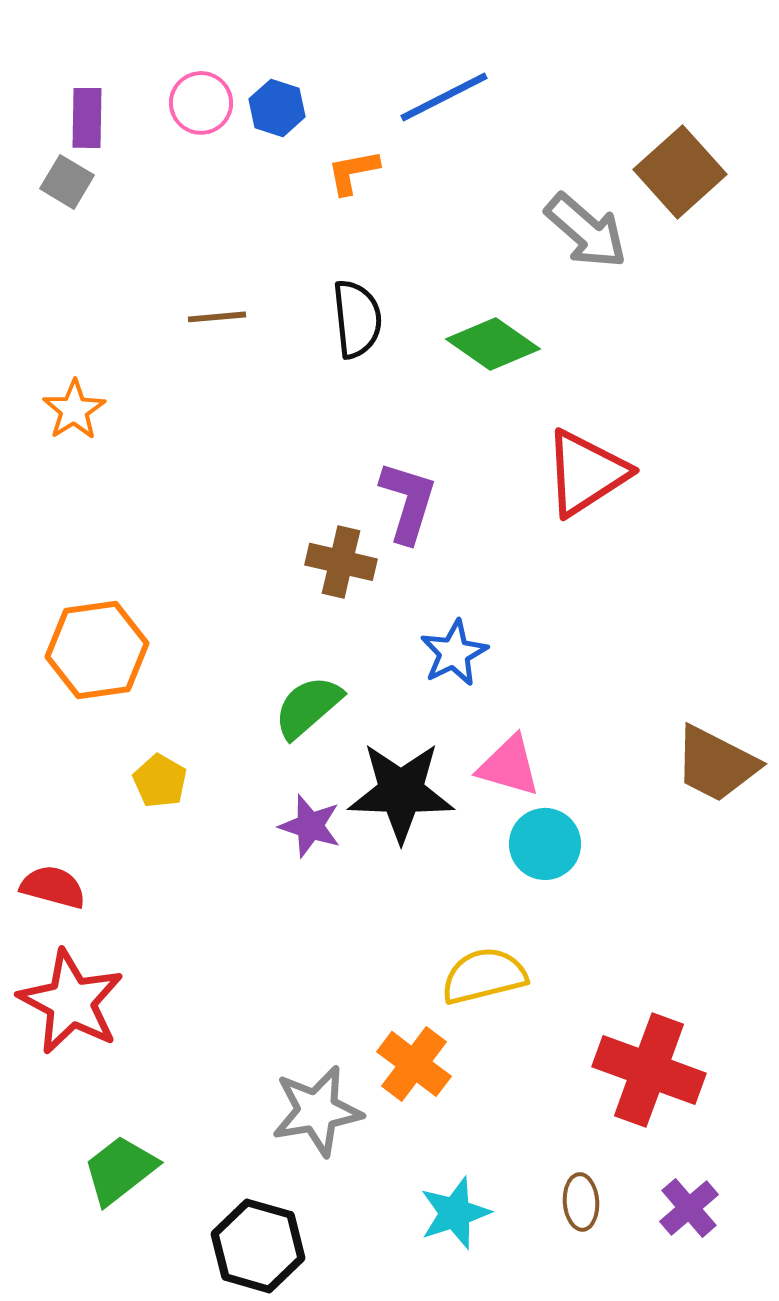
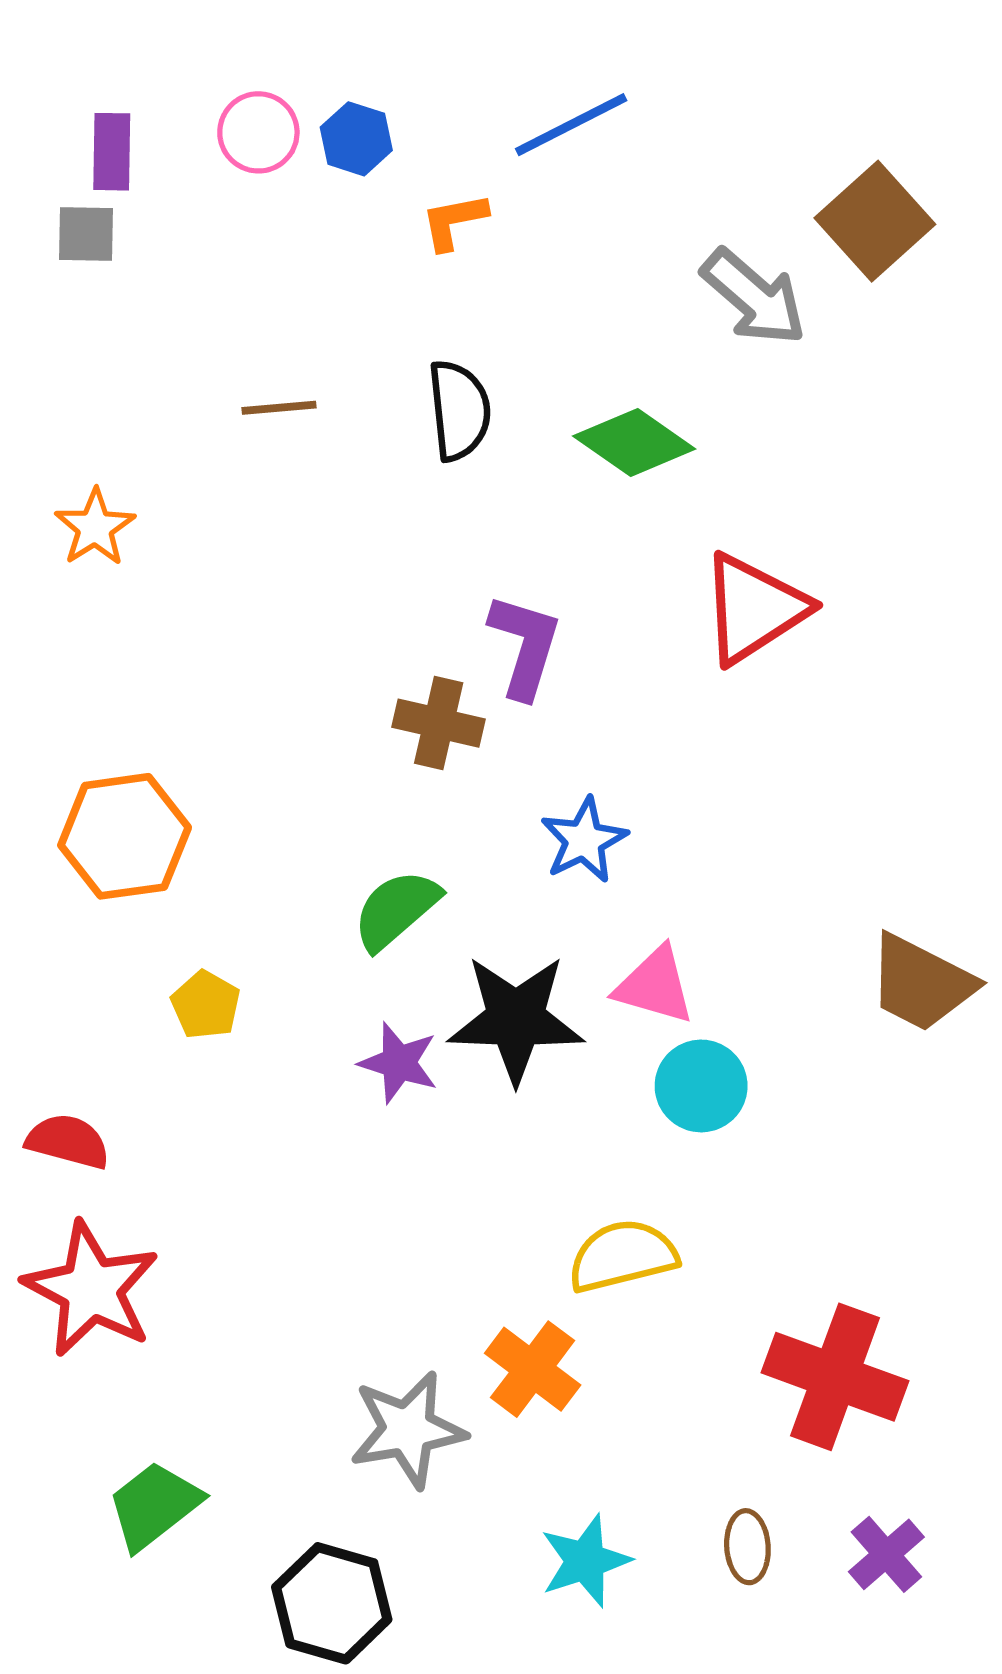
gray square: (67, 182) -> (86, 234), turned -30

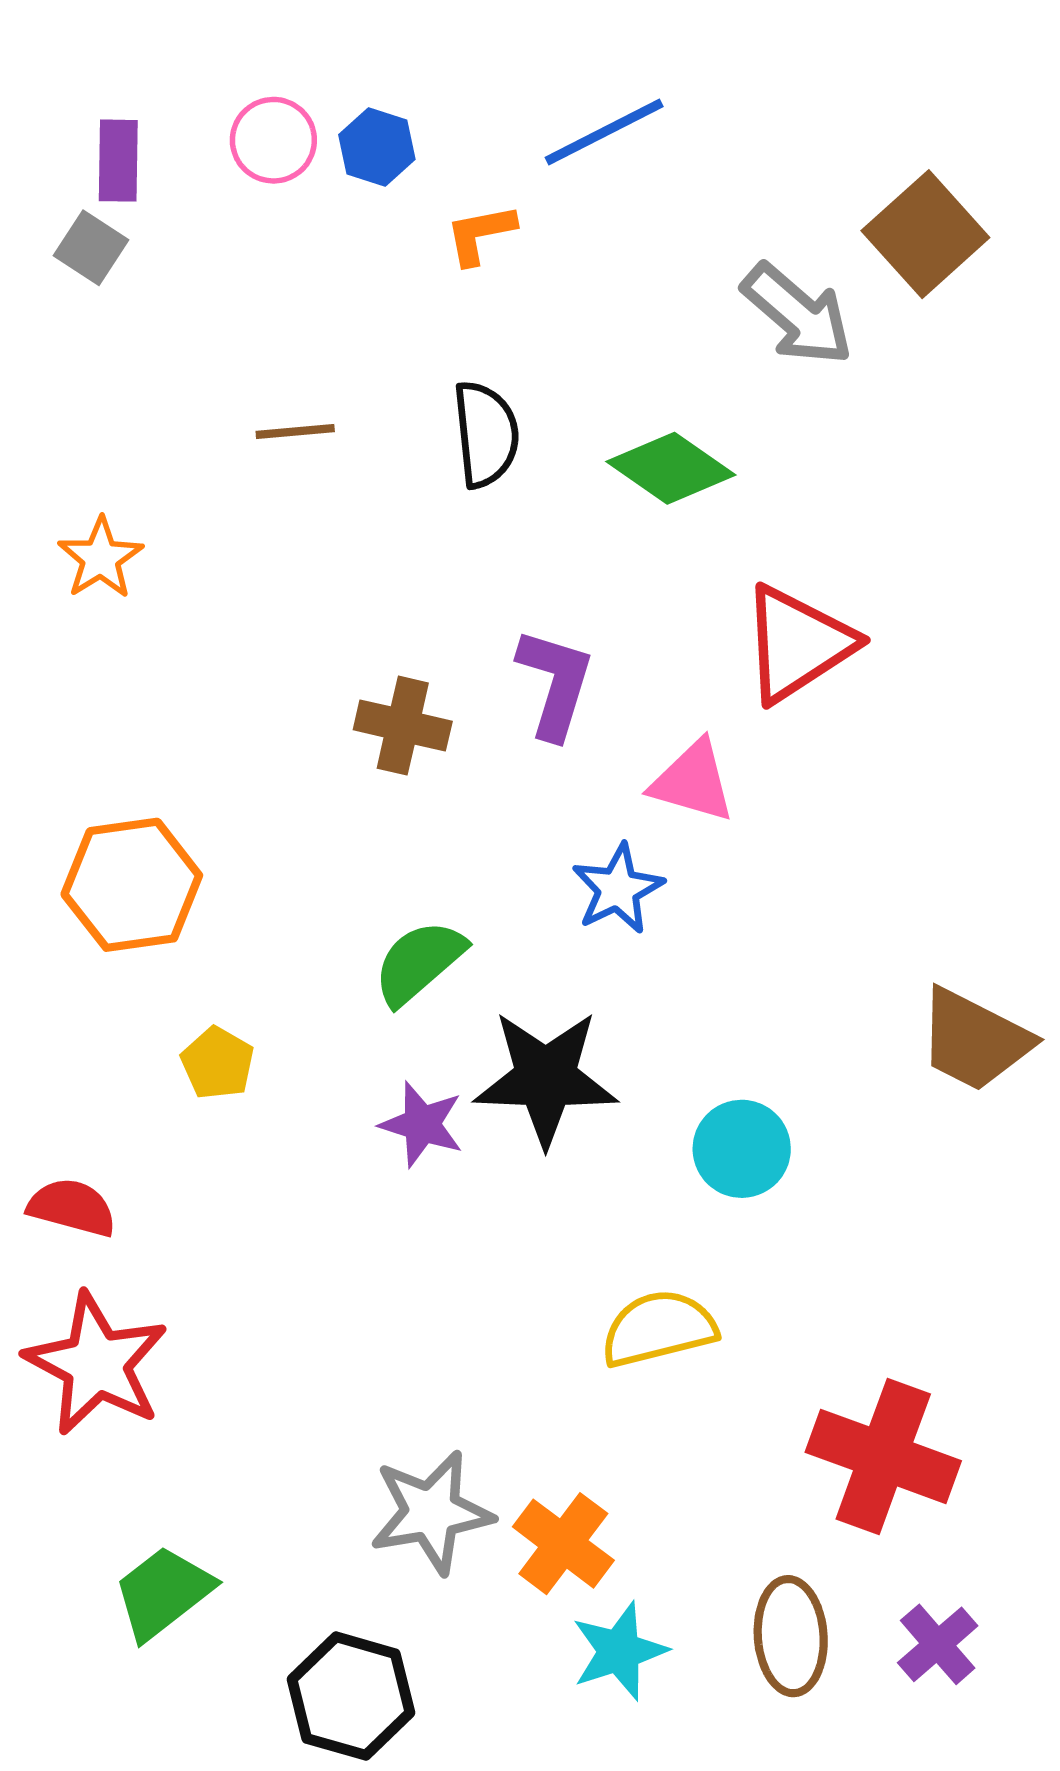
gray square: (86, 234) -> (91, 248), turned 32
brown cross: (439, 723) -> (403, 726), moved
pink triangle: (655, 986) -> (693, 781), moved
orange cross: (533, 1369) -> (563, 1544), moved
brown ellipse: (747, 1547) -> (791, 1636), size x1.5

